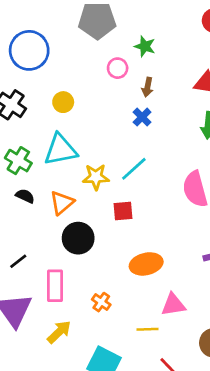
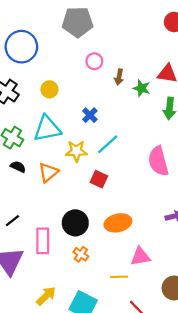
green star: (145, 46) -> (141, 88), moved
blue cross: (142, 117) -> (90, 115), moved
red square: (123, 211) -> (99, 179), turned 30
black circle: (78, 238) -> (75, 223), moved
yellow arrow: (59, 332) -> (46, 296), moved

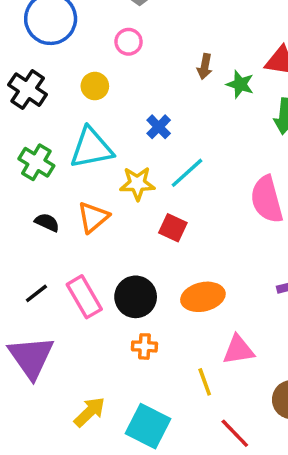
pink circle: (94, 61) -> (129, 42), moved
black semicircle: (18, 167) -> (47, 222), moved
pink rectangle: (43, 241) -> (84, 297), moved, turned -30
orange cross: (81, 254) -> (144, 346), turned -32
yellow line: (119, 277) -> (205, 382), turned 72

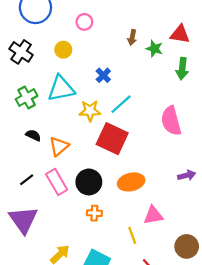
green cross: (36, 162) -> (27, 97), turned 30
orange triangle: (93, 217) -> (59, 146), moved
red square: (173, 228) -> (112, 139), size x1.8

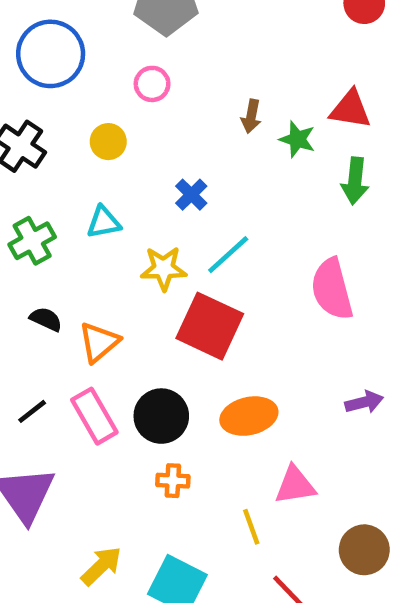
cyan triangle: (61, 89) -> (104, 222), size x0.6

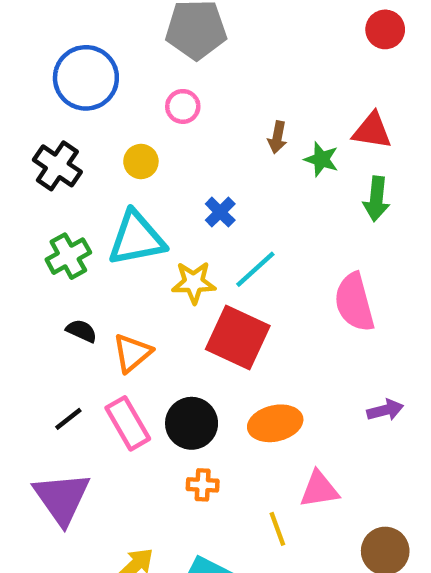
cyan triangle: (104, 222) -> (137, 238), size x1.8

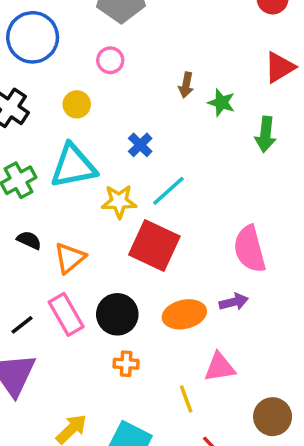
red triangle: (372, 131) -> (280, 67), moved, turned -40
pink semicircle: (354, 302) -> (250, 249), moved
purple arrow: (385, 410) -> (234, 302), moved
black line: (68, 419) -> (22, 325), moved

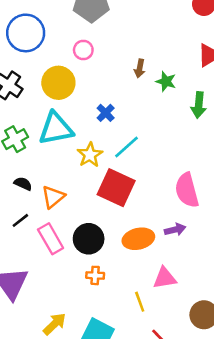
yellow circle: (77, 104) -> (58, 83), size x1.6
yellow star: (119, 201) -> (90, 155), turned -30
black line: (22, 325) -> (20, 220), moved

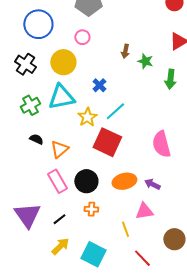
black line: (20, 220) -> (59, 219), moved
purple arrow: (175, 230) -> (152, 184), moved, turned -140

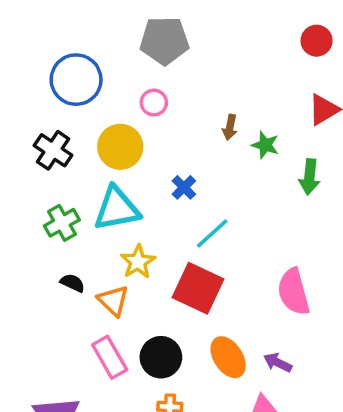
yellow star: (87, 117) -> (138, 262), moved
orange triangle: (59, 149) -> (113, 301), turned -36
orange ellipse: (124, 181) -> (228, 357), turned 70

